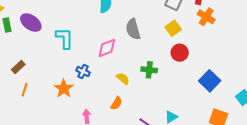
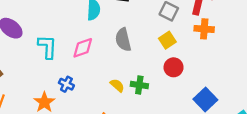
orange cross: (206, 17) -> (204, 29), turned -30
pink diamond: (107, 48) -> (83, 48), moved
yellow semicircle: (123, 79) -> (117, 85), moved

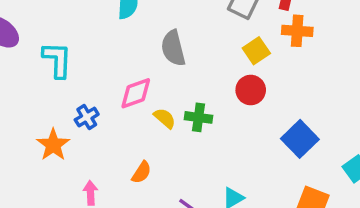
yellow square: (167, 40) -> (256, 51), moved
pink diamond: (83, 48) -> (136, 93), moved
blue cross: (66, 84) -> (87, 117), turned 32

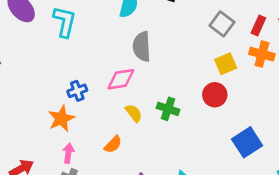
gray semicircle: (173, 48) -> (142, 47), moved
cyan L-shape: (57, 60) -> (65, 22), moved
yellow semicircle: (165, 118) -> (134, 113), moved
orange star: (53, 145) -> (61, 118), moved

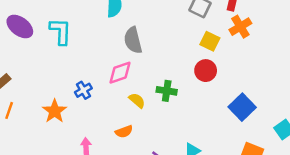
orange cross: (262, 54) -> (240, 27), turned -35
yellow square: (226, 64) -> (210, 41), turned -30
orange star: (61, 118) -> (55, 111), moved
orange semicircle: (113, 144) -> (124, 132), turned 36

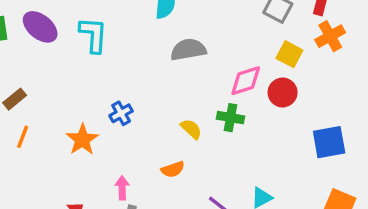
gray semicircle: (133, 40) -> (188, 50), turned 92
pink diamond: (120, 73) -> (246, 81), moved
blue square: (242, 107) -> (329, 142), turned 32

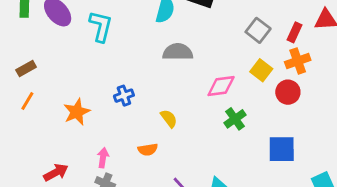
red circle: (283, 93) -> (288, 92), moved
blue cross: (121, 113) -> (124, 96), moved
green cross: (231, 118) -> (235, 119), moved, turned 35

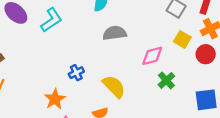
cyan L-shape: (101, 26) -> (51, 20), turned 50
orange star: (77, 112) -> (55, 99), moved
yellow semicircle: (169, 119) -> (114, 86), size x1.6

